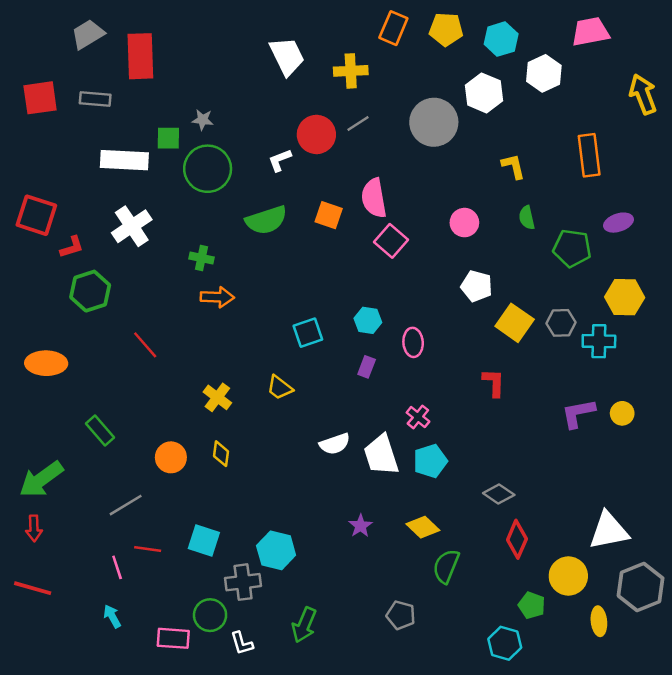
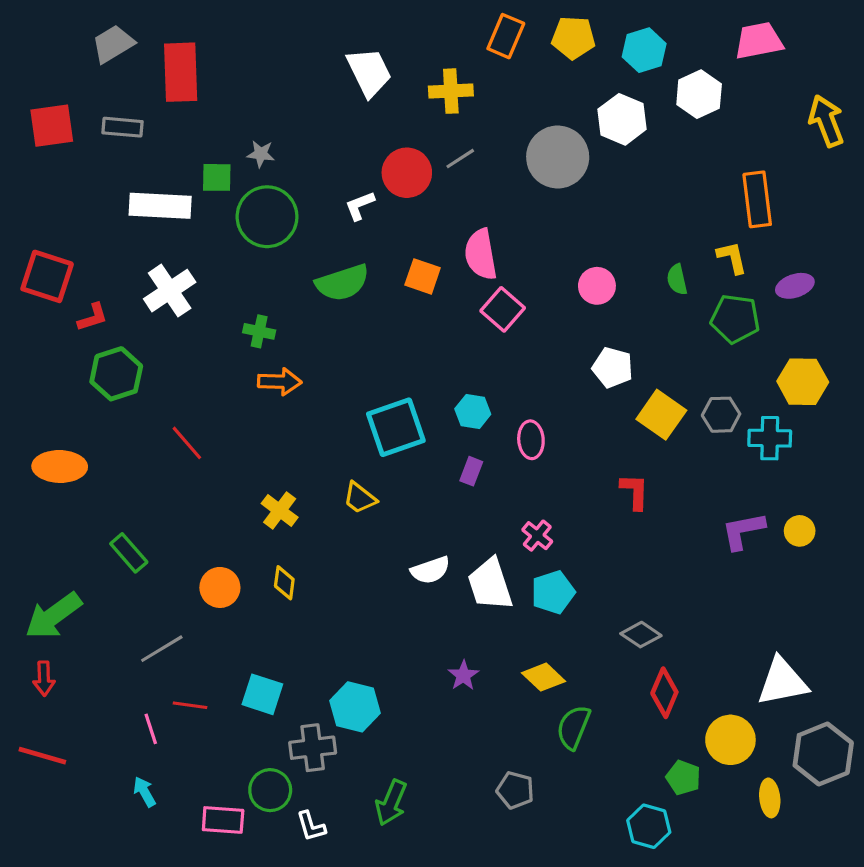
yellow L-shape: (513, 166) -> (732, 258), moved
cyan square: (308, 333) -> (396, 427), size x1.5

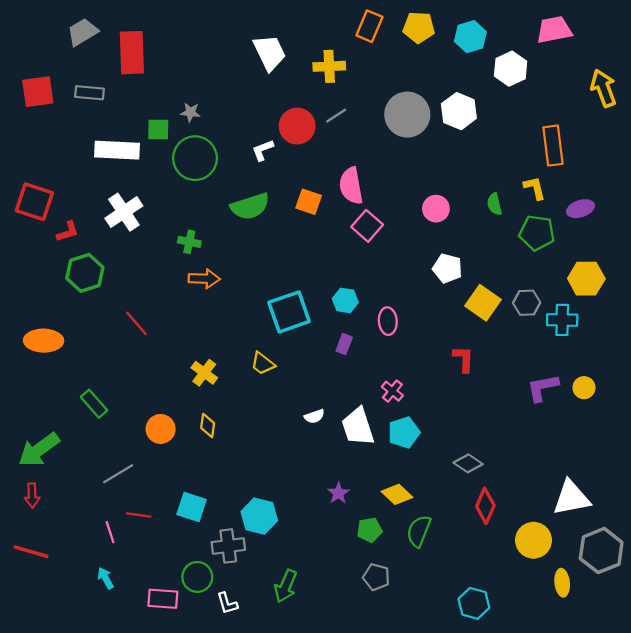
white hexagon: (622, 119) -> (459, 111), moved
white semicircle: (430, 570) -> (314, 416), size x0.7
green pentagon: (683, 778) -> (369, 530), moved, turned -30

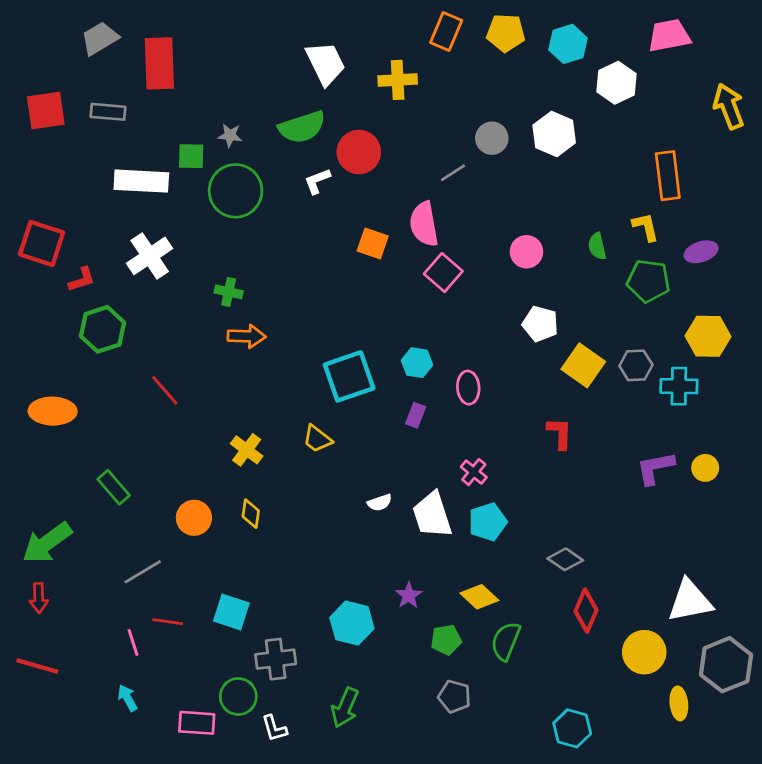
gray circle: (407, 115) -> (492, 138), size x0.6
gray line: (336, 116) -> (453, 173), moved
green semicircle: (250, 206) -> (302, 127), moved
cyan hexagon: (259, 516) -> (352, 623), moved

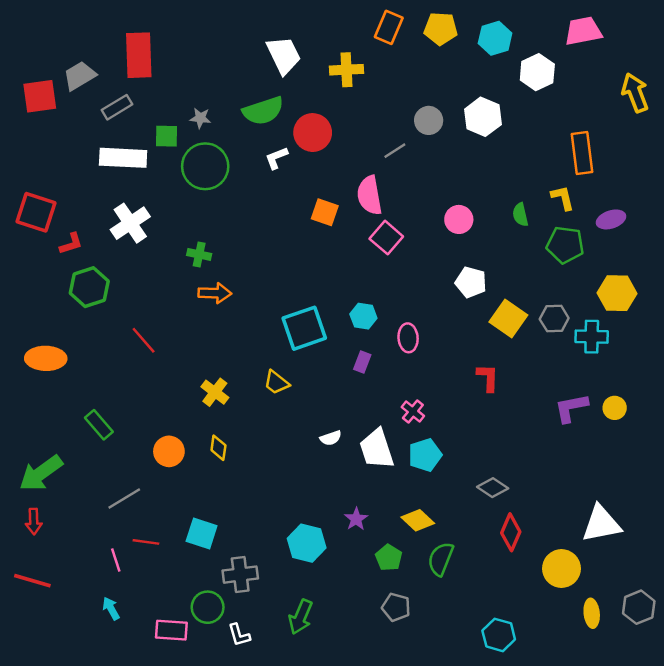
gray trapezoid: (100, 38) -> (80, 76), moved
gray rectangle: (108, 112) -> (117, 107), moved, turned -36
green pentagon: (446, 640) -> (389, 558), turned -30
gray hexagon: (726, 665) -> (639, 607), moved, size x0.7

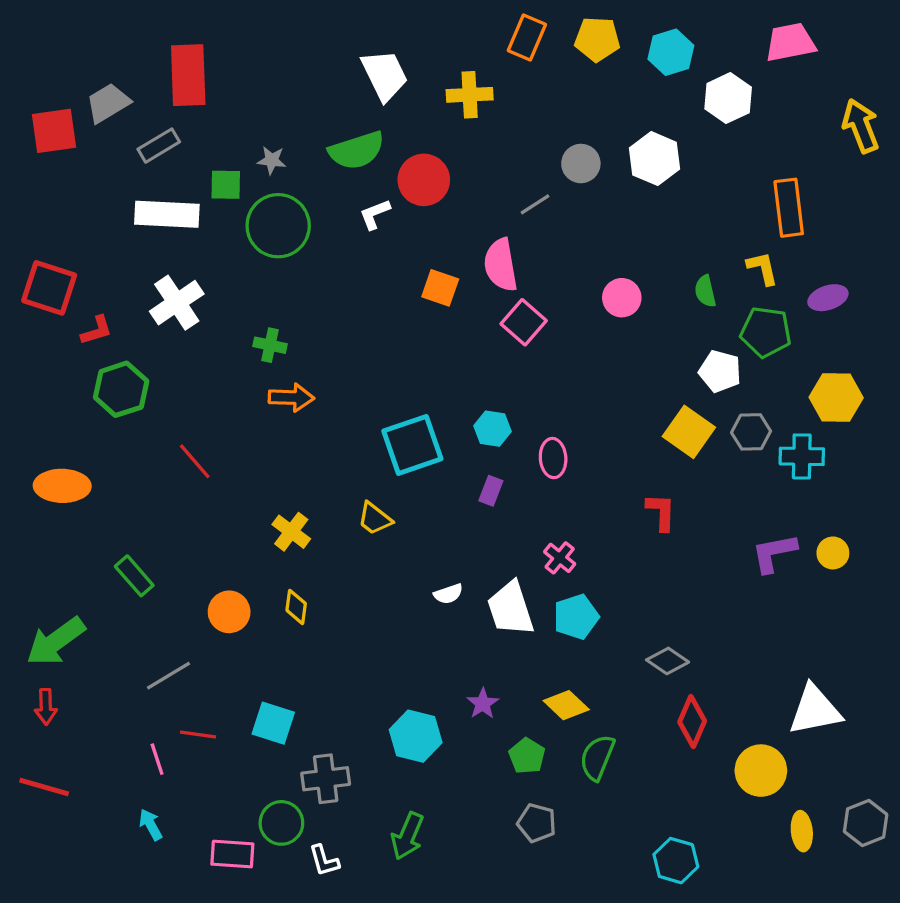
white pentagon: (471, 282) -> (720, 371), moved

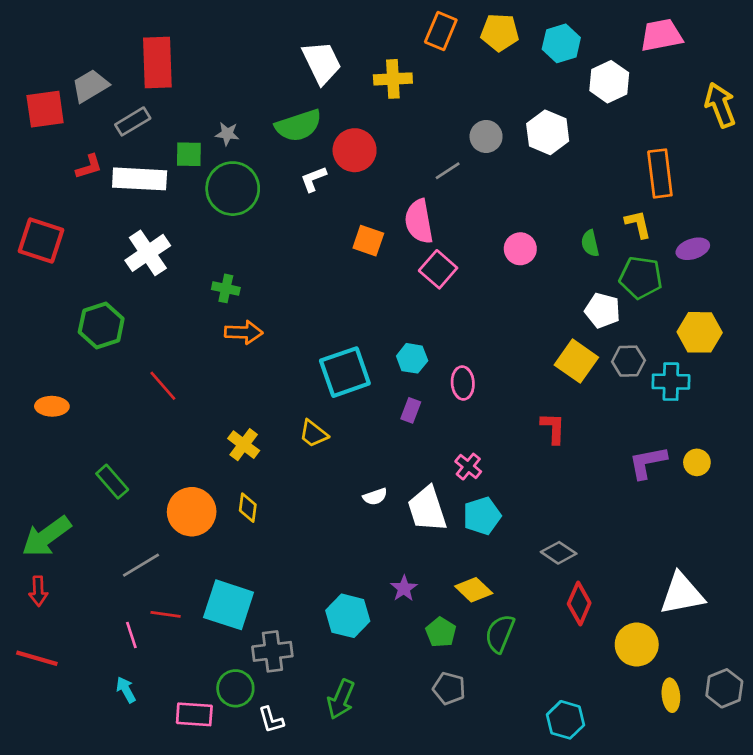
red L-shape: (97, 330) -> (89, 167), moved
orange ellipse: (62, 486) -> (52, 406), size x0.7
orange circle: (229, 612) -> (192, 512), size x1.4
cyan square: (273, 723) -> (229, 605), size x1.4

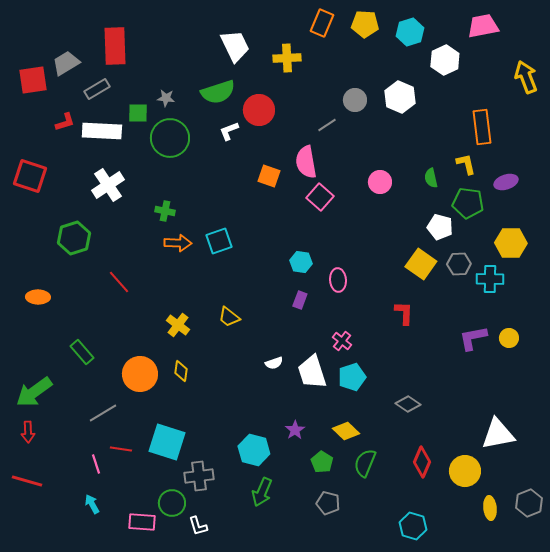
cyan square: (345, 372) -> (219, 241), moved, size x0.7
red diamond: (579, 603) -> (422, 462), moved
green arrow: (341, 699) -> (262, 492), moved

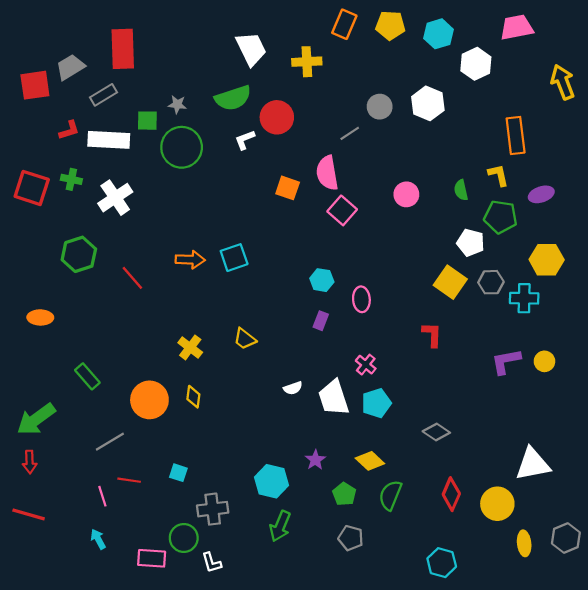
green cross: (165, 211) -> (71, 179), moved
red line: (119, 282) -> (132, 278), moved
cyan square: (167, 442) -> (178, 473), size x0.5

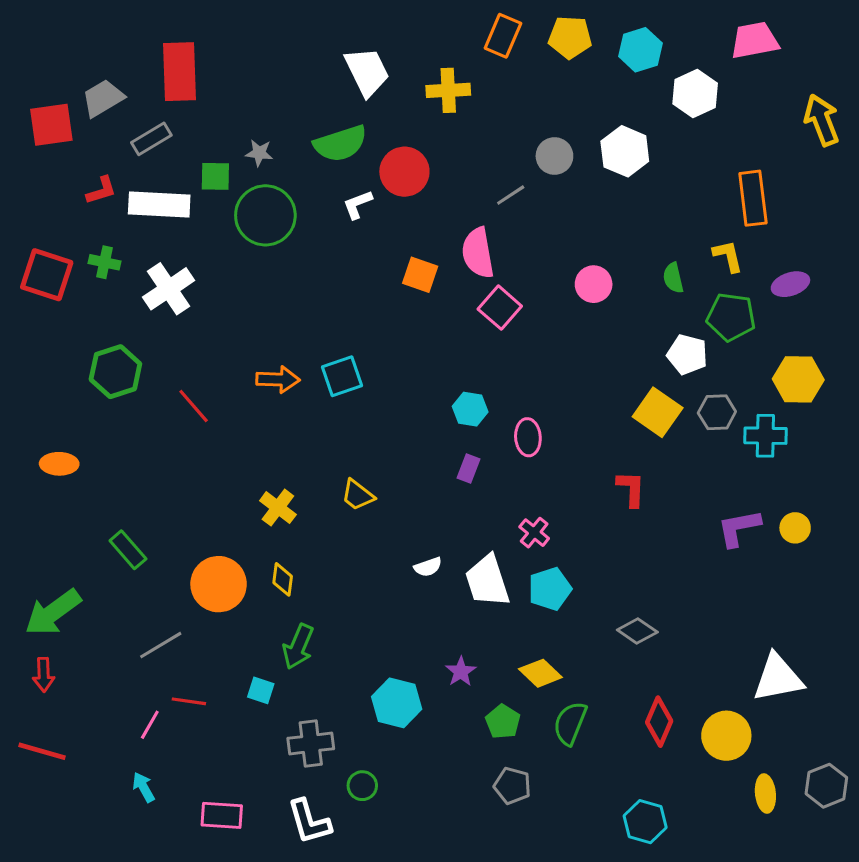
pink line: (102, 496) -> (150, 725), turned 48
green arrow: (280, 526) -> (298, 647), moved
green circle: (184, 538) -> (362, 786), moved, size x0.7
white L-shape: (212, 563) -> (309, 822), size x1.5

